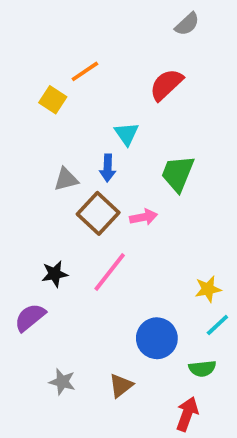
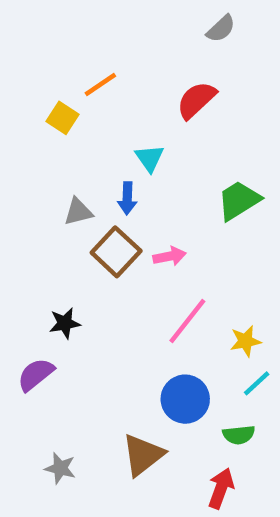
green trapezoid: (178, 174) -> (239, 200), moved, turned 36
pink line: (110, 272) -> (187, 321), moved
gray star: (62, 382) -> (60, 468), moved
brown triangle: (121, 386) -> (143, 455), size x1.5

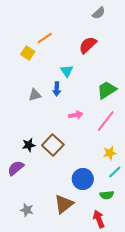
brown square: (116, 252) -> (53, 145), moved
pink line: (187, 321) -> (106, 121), moved
red arrow: (221, 488) -> (99, 219), turned -42

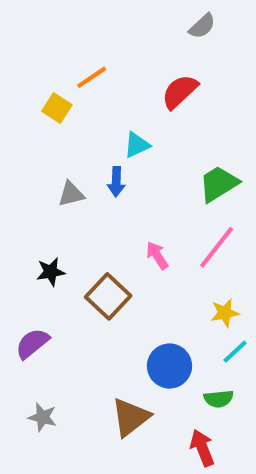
cyan triangle: (67, 71) -> (137, 145), turned 40
pink arrow: (76, 115) -> (157, 255), moved, turned -112
black star: (29, 145) -> (51, 272), moved
gray star: (27, 210) -> (43, 417), moved

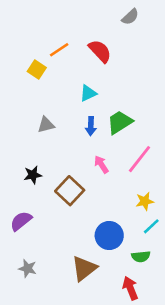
red semicircle: (180, 92) -> (100, 51), moved, turned 90
blue arrow: (116, 182) -> (91, 126), moved
green trapezoid: (219, 184) -> (120, 122), moved

